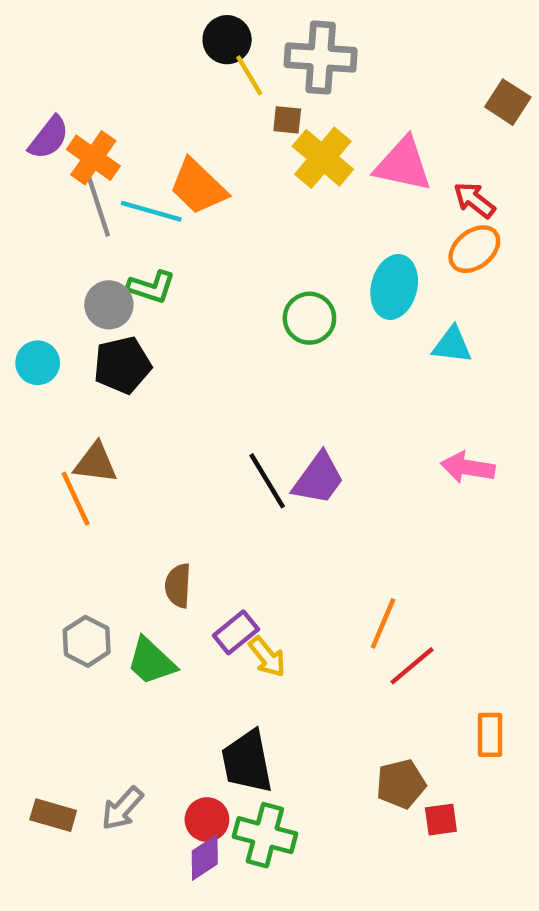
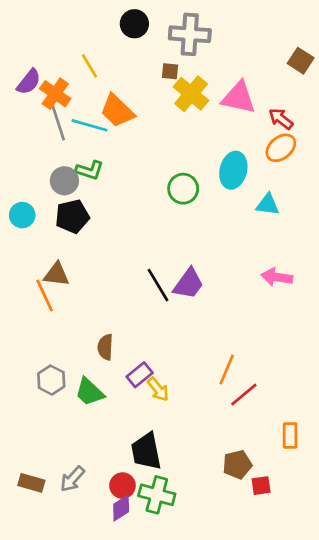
yellow line: (249, 75) -> (89, 66), moved

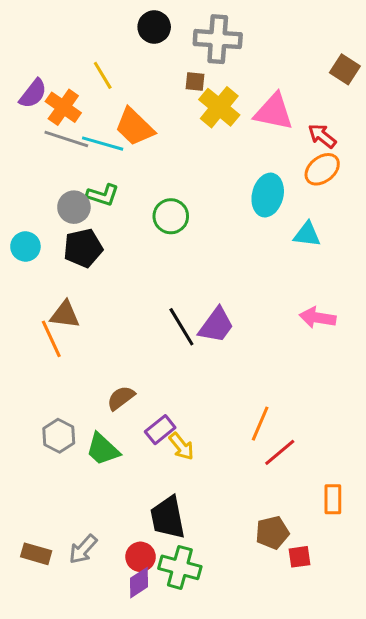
gray line: (58, 121) -> (66, 139), turned -54
green circle: (183, 189) -> (171, 216), moved
brown semicircle: (105, 347) -> (121, 398), turned 50

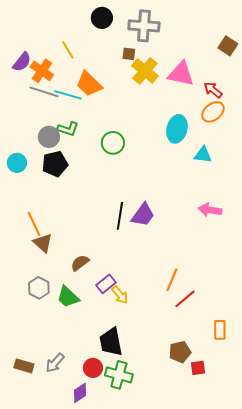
brown triangle: (65, 315) -> (43, 243), moved, turned 35
black line: (181, 327) -> (120, 216), turned 40
purple diamond: (139, 583) -> (80, 393), moved

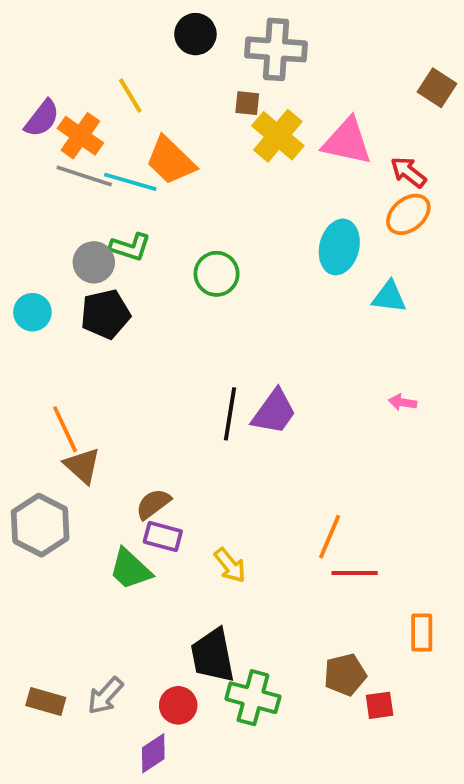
pink arrow: (210, 210) -> (403, 402), size x0.6
purple rectangle: (106, 284) -> (163, 537), moved, turned 54
gray hexagon: (39, 288) -> (40, 525), moved, size x1.4
red line: (185, 299) -> (355, 573), turned 40
green cross: (119, 375) -> (253, 698), moved

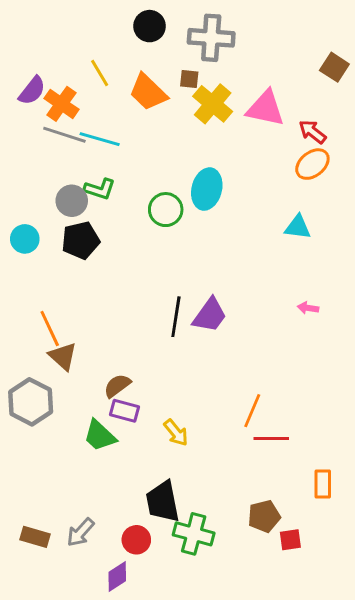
orange trapezoid: (171, 161) -> (148, 92), moved
cyan ellipse: (339, 247) -> (207, 189), moved

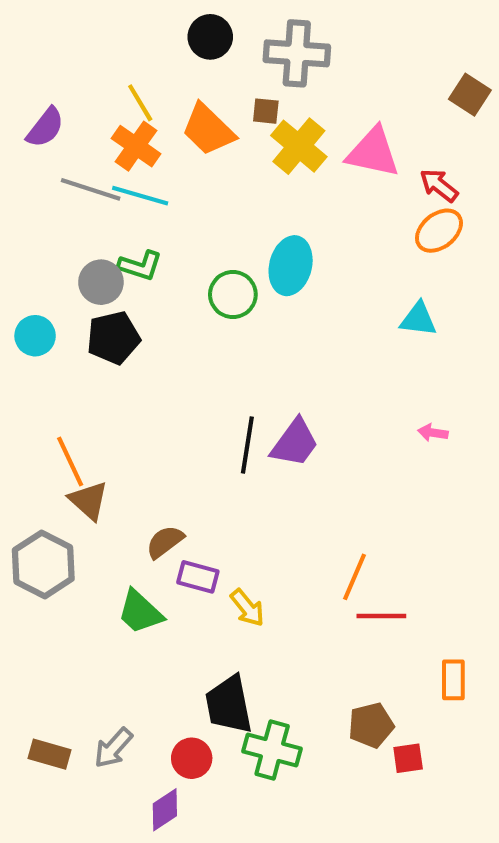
orange cross: (61, 104) -> (136, 146), moved
purple rectangle: (125, 411) -> (198, 577), moved

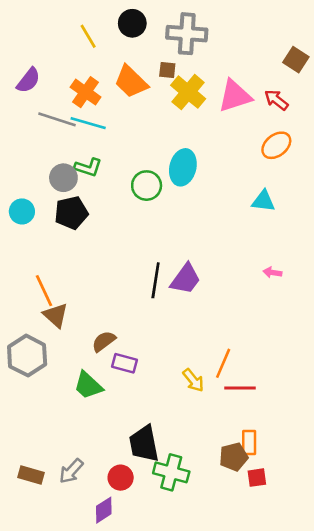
yellow line: (140, 103) -> (88, 36), moved
pink triangle: (373, 152) -> (235, 96), turned -30
red arrow: (439, 185) -> (276, 100), moved
yellow arrow: (247, 608) -> (193, 380), moved
orange rectangle: (453, 680) -> (249, 443), moved

